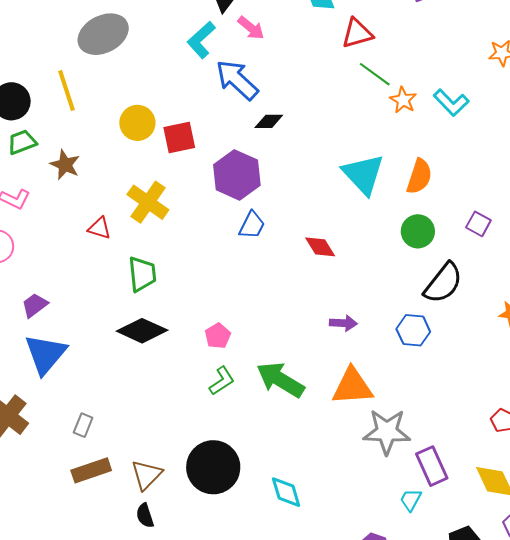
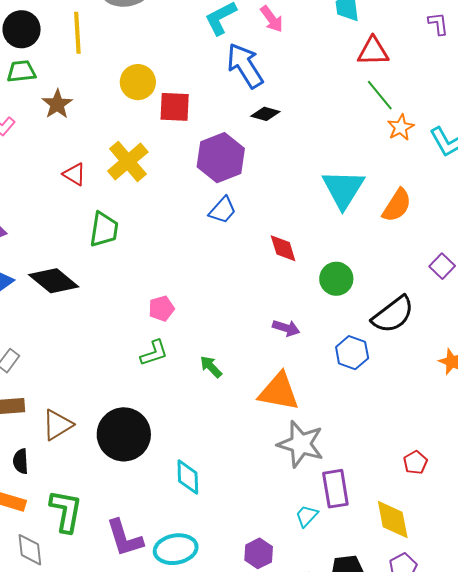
green circle: (418, 231) -> (336, 279), moved
black diamond: (142, 331) -> (54, 281), moved
green arrow: (280, 380) -> (211, 367), size x0.5
black semicircle: (145, 516) -> (21, 461), moved

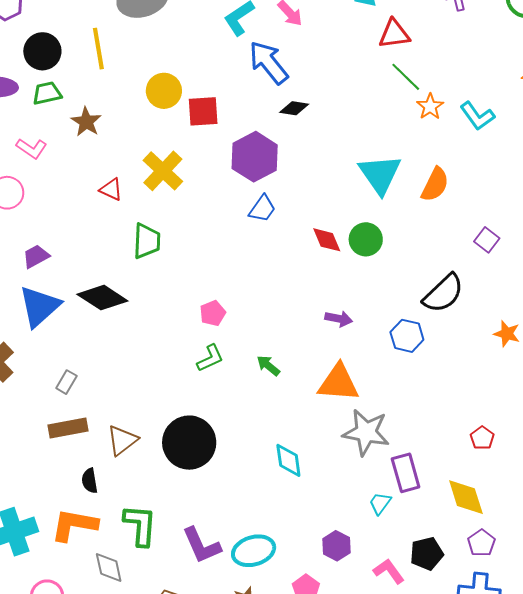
green circle: (336, 279) -> (366, 239), moved
cyan diamond: (188, 477) -> (288, 460), moved

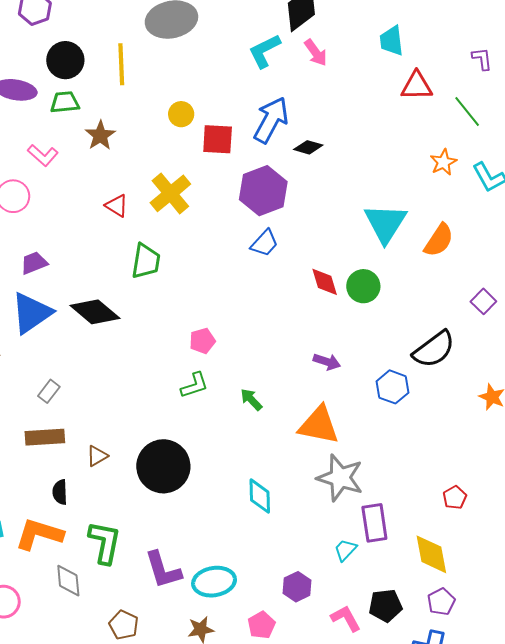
blue arrow: (269, 63) -> (271, 120), moved, turned 60
green line: (406, 77) -> (467, 112), moved
yellow circle: (164, 91) -> (181, 114), size x0.7
brown triangle: (122, 440) -> (97, 456), size x0.7

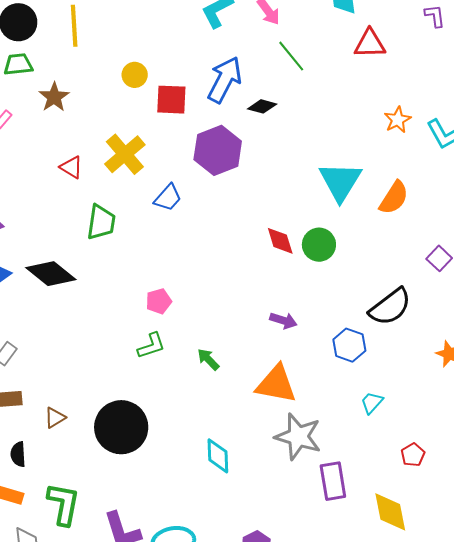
green line: (467, 112) -> (291, 56), moved
blue trapezoid: (264, 243) -> (168, 198), moved
cyan trapezoid: (345, 550) -> (372, 403), moved

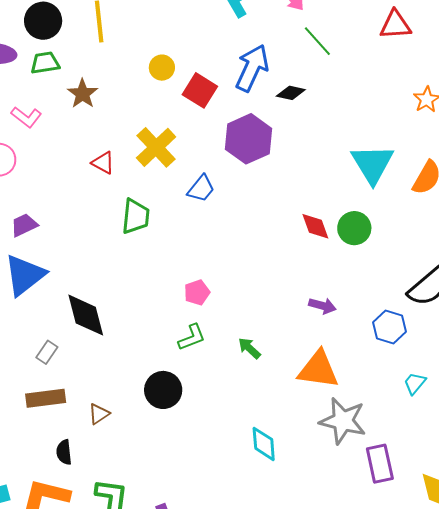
red square: (171, 100) -> (200, 90), turned 32
black diamond: (51, 274) -> (86, 315), moved, turned 39
black circle: (121, 427) -> (163, 390), moved, size x0.7

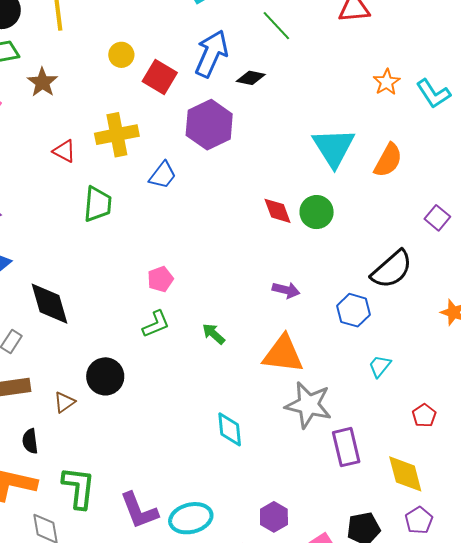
yellow cross: (156, 147) -> (117, 135), turned 33
black circle: (163, 390) -> (105, 376), moved

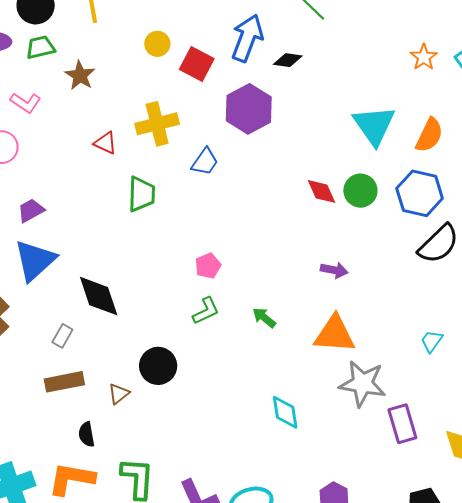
blue hexagon: (353, 310) -> (420, 193), moved, size x1.4

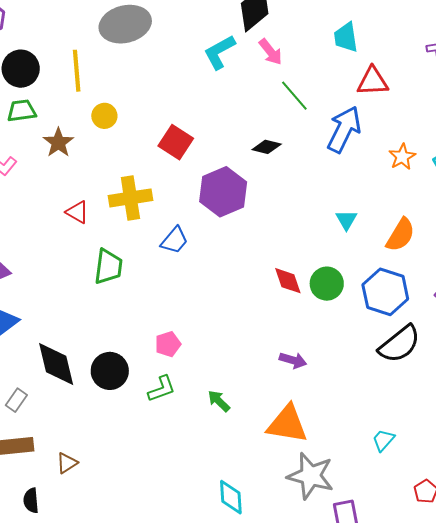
blue arrow: (247, 38) -> (344, 129), moved
yellow circle: (157, 44) -> (104, 116), moved
cyan triangle: (374, 125) -> (346, 220), size x0.5
black circle: (158, 366) -> (110, 371), moved

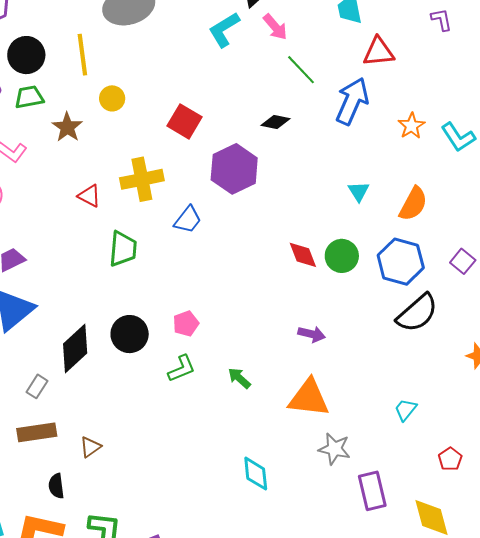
black diamond: (56, 364) -> (75, 349), turned 63
black circle: (110, 371) -> (130, 334), moved
gray star: (311, 476) -> (334, 449), size x0.7

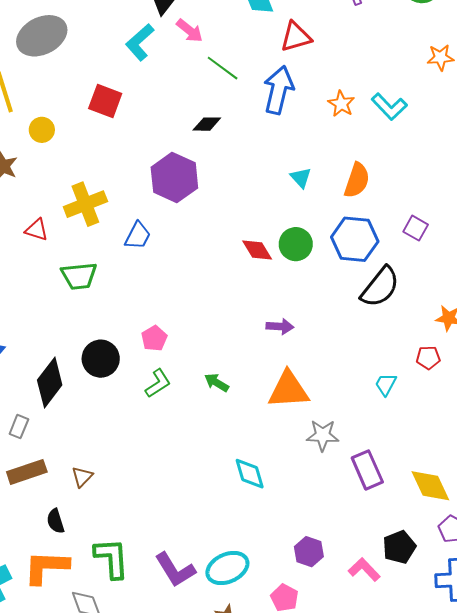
red square: (184, 121) -> (105, 101), moved
green trapezoid: (123, 249) -> (79, 276), turned 90
red pentagon: (450, 459) -> (428, 358), moved, turned -30

